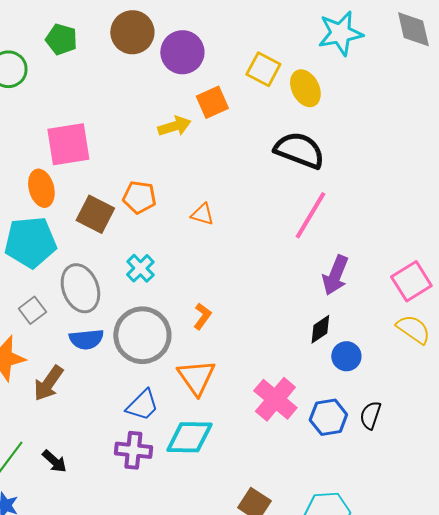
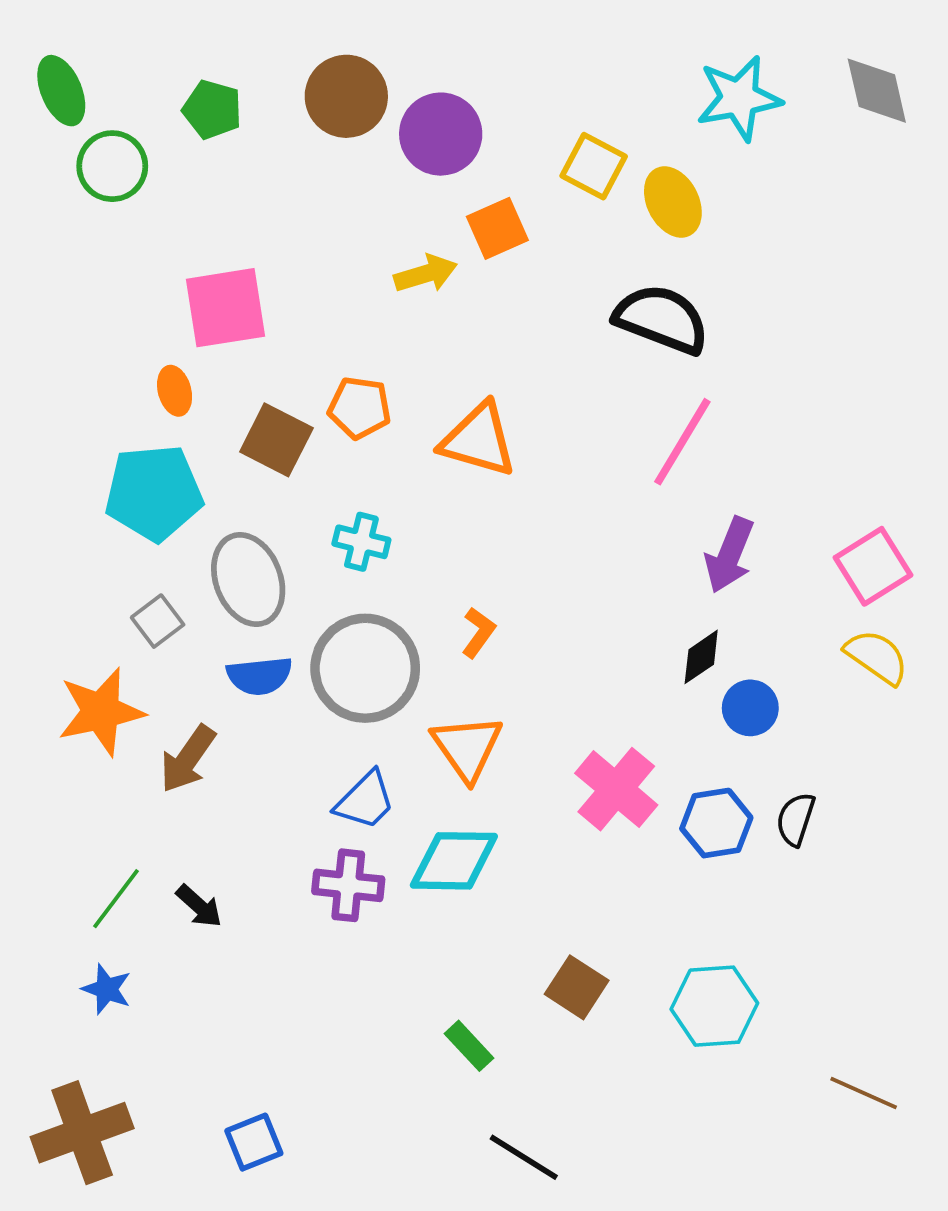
orange ellipse: (41, 188) -> (175, 391), size x0.7
orange triangle: (202, 214) -> (478, 440), size x1.8
cyan cross: (140, 268) -> (361, 542), turned -32

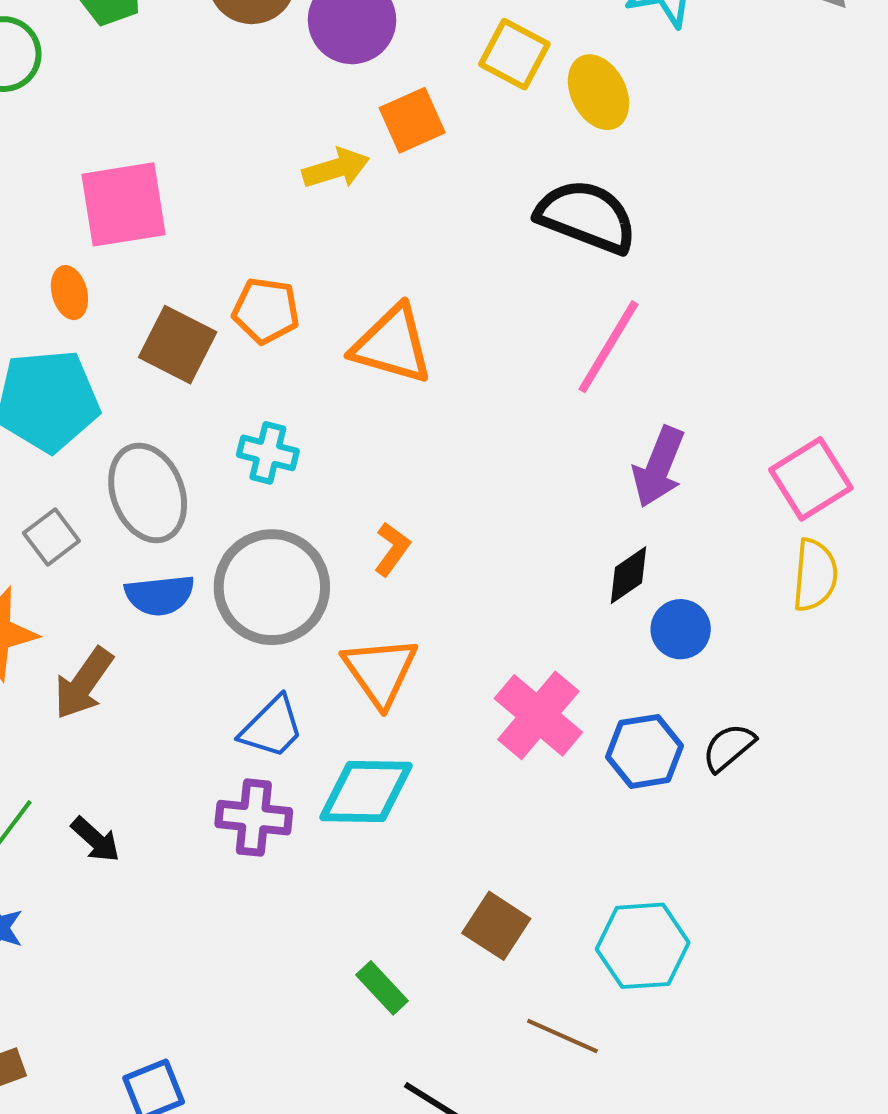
yellow semicircle: (877, 657) -> (815, 575), turned 60
black semicircle: (796, 819) -> (729, 747), turned 32
brown line: (864, 1093) -> (562, 1036), moved

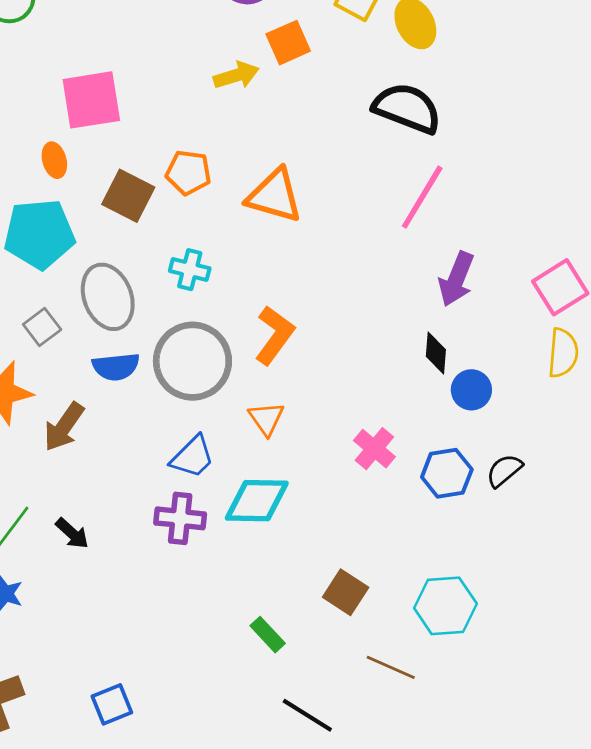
orange L-shape: (392, 549) -> (275, 335), size x1.6
black diamond: (629, 575) -> (436, 353), turned -51
orange triangle: (380, 671) -> (266, 419), size x0.7
pink cross: (538, 715) -> (374, 449), size x0.7

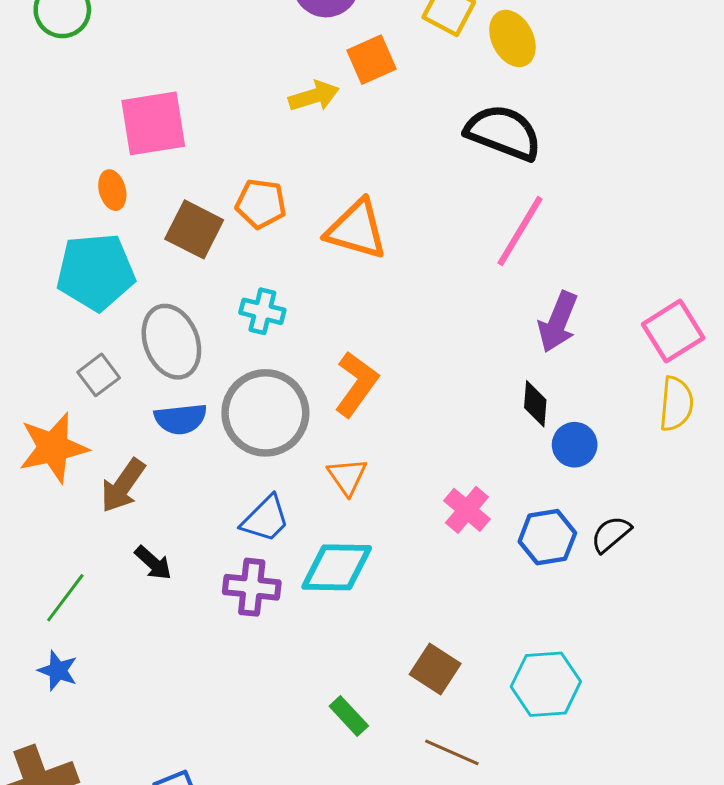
black arrow: (72, 533) -> (153, 563), moved
brown line: (391, 667) -> (452, 752), moved

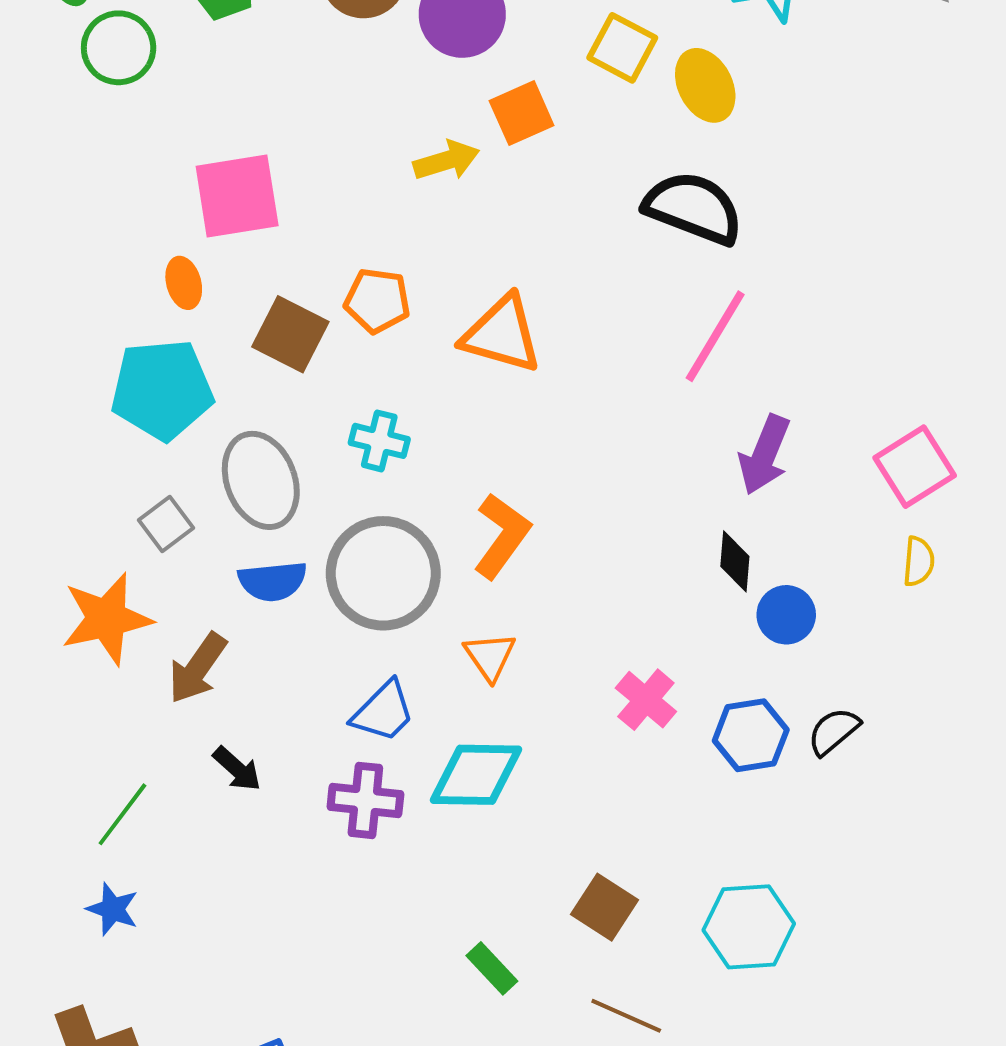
yellow semicircle: (676, 404) -> (919, 561), size x0.7

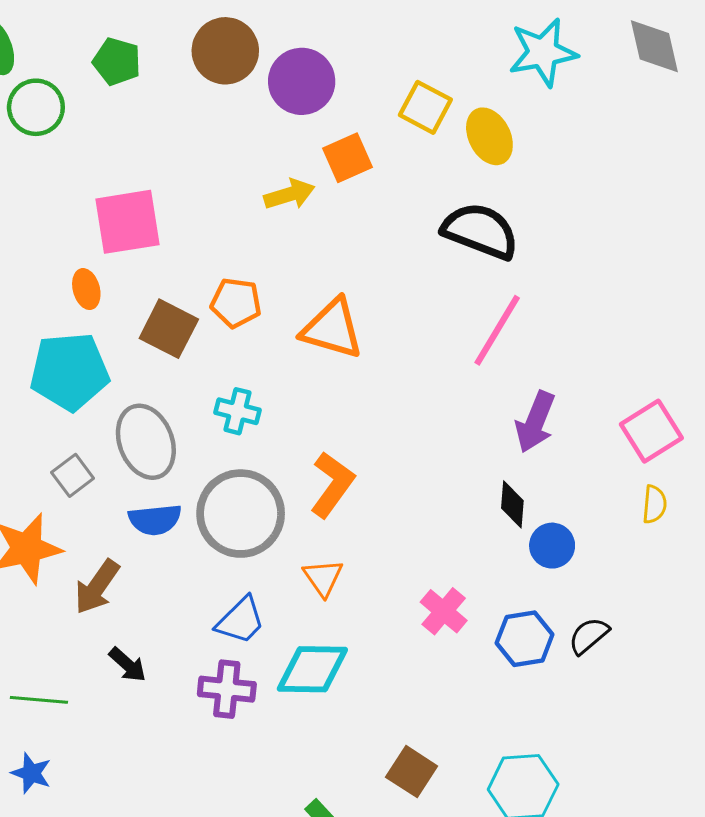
green line: (122, 814) -> (39, 700), turned 58

